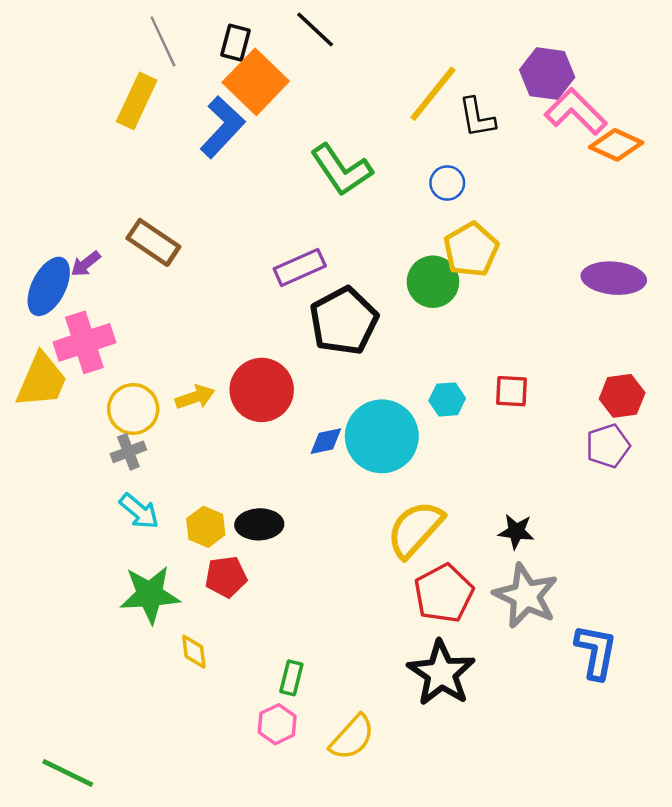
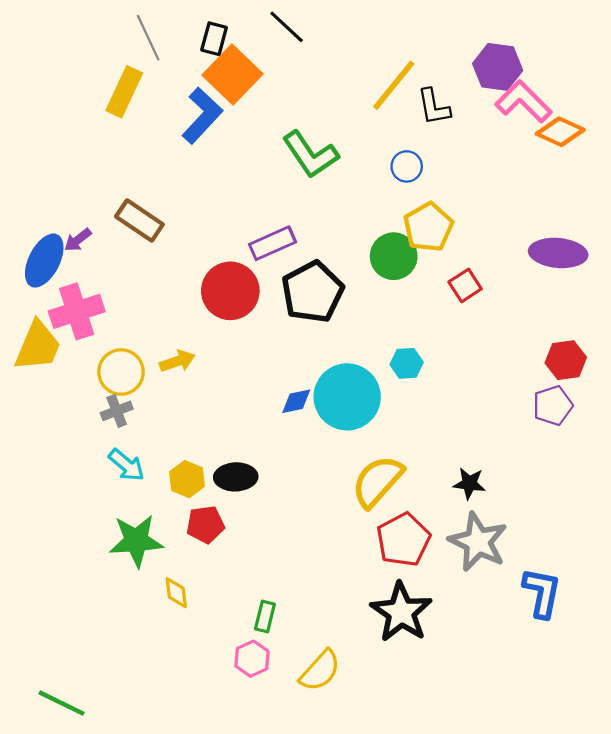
red circle: (262, 390) -> (230, 291), moved
red square: (511, 391) -> (465, 285), moved, turned -36

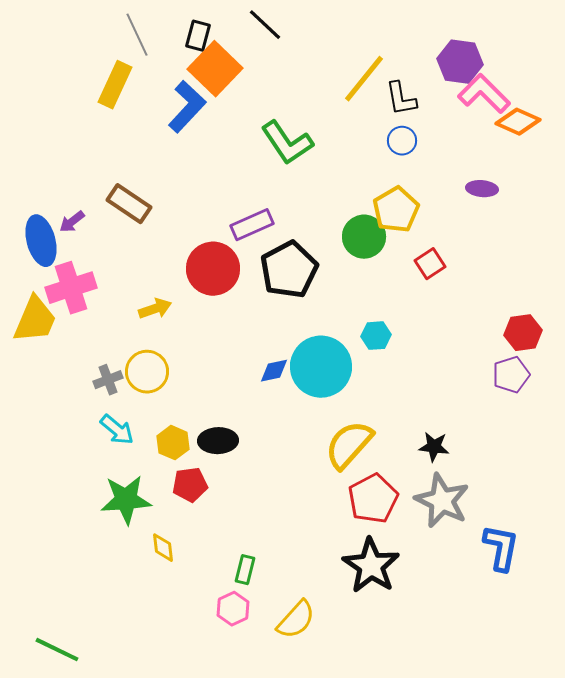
blue circle: (407, 166) -> (402, 141), moved
purple ellipse: (558, 253) -> (482, 189), moved, size x0.6
blue ellipse: (44, 261) -> (41, 241), turned -42
yellow arrow: (177, 361) -> (155, 309), moved
yellow circle: (121, 372) -> (147, 372), moved

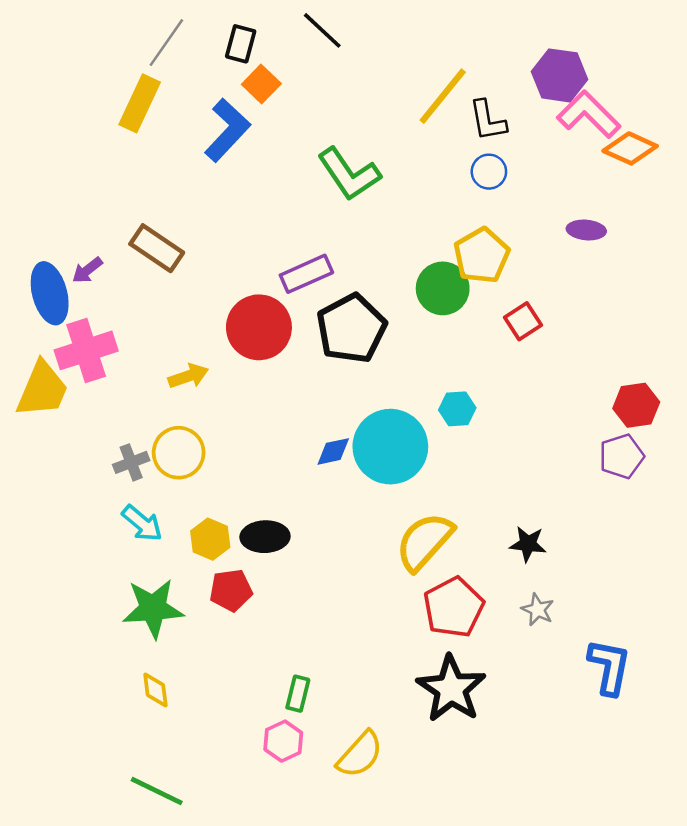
gray line: (137, 35) -> (166, 43), turned 60
orange square: (215, 69) -> (261, 84), size x0.6
gray star: (442, 501) -> (538, 610), size x0.5
yellow diamond: (163, 548) -> (155, 690), moved
green line: (57, 650) -> (157, 791), moved

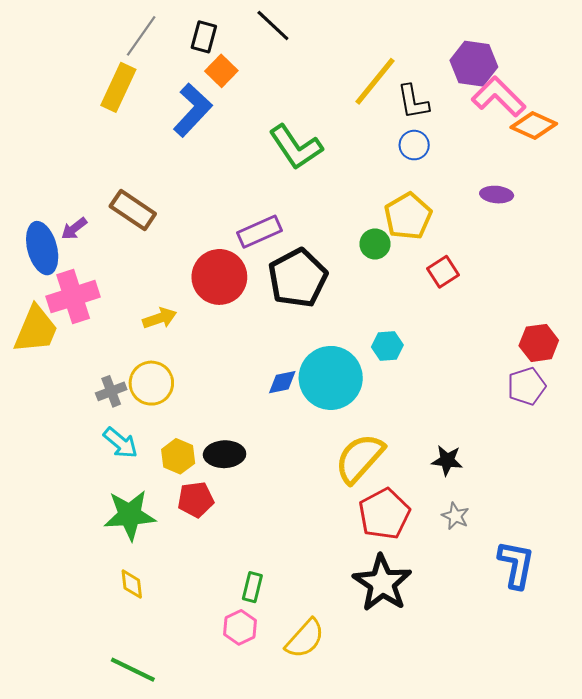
green circle: (443, 288) -> (375, 244), size x0.7

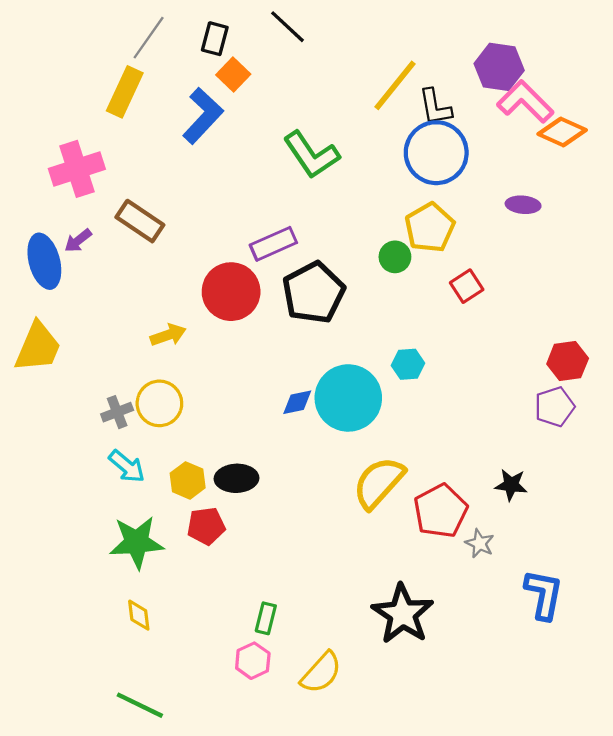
blue circle: (414, 145) -> (436, 153), size x2.0
pink cross: (73, 297) -> (77, 169), moved
black star: (447, 460) -> (511, 485), moved
red pentagon: (384, 514) -> (441, 511), moved

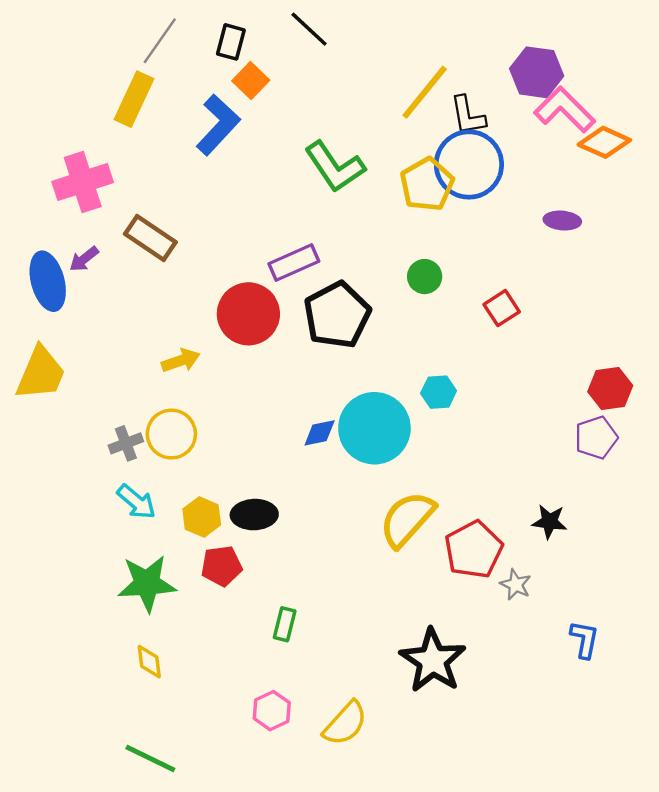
yellow pentagon: (430, 228) -> (427, 184), moved
blue L-shape: (544, 594) -> (584, 639), size x0.7
green rectangle: (266, 618) -> (285, 624), moved

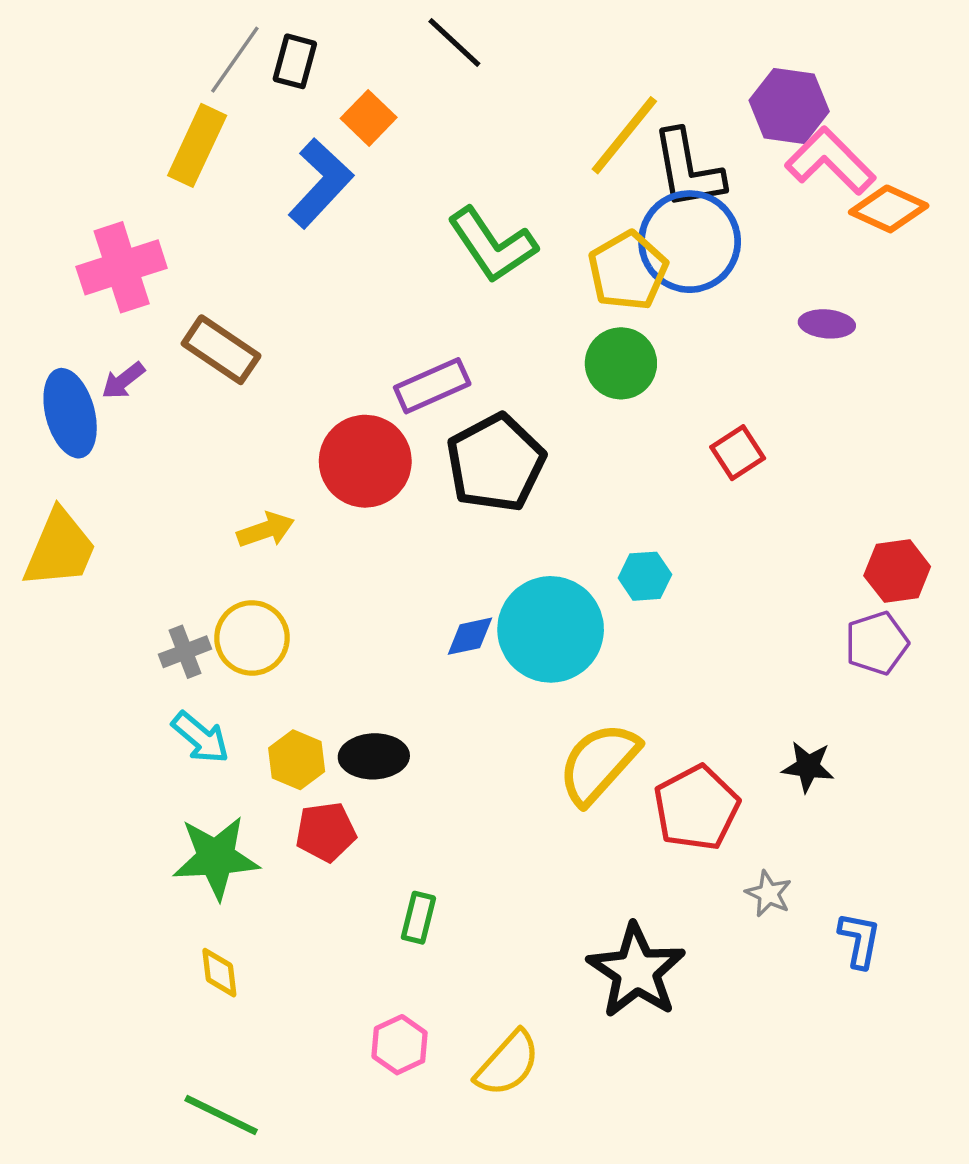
black rectangle: (231, 42) -> (295, 61), moved
black L-shape: (468, 115) -> (688, 169), size x1.4
green circle: (425, 277) -> (621, 363), moved, size x1.4
gray star: (516, 585) -> (769, 894), moved

